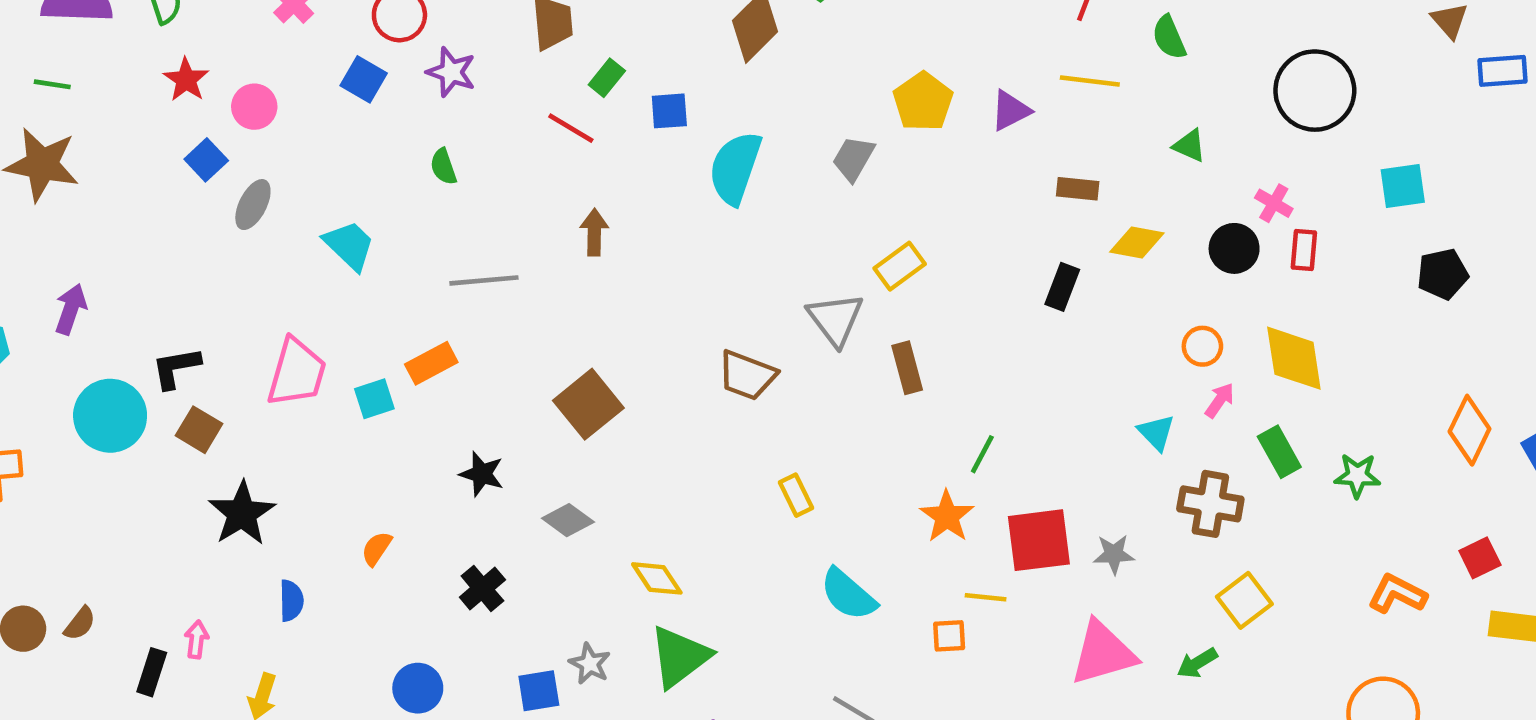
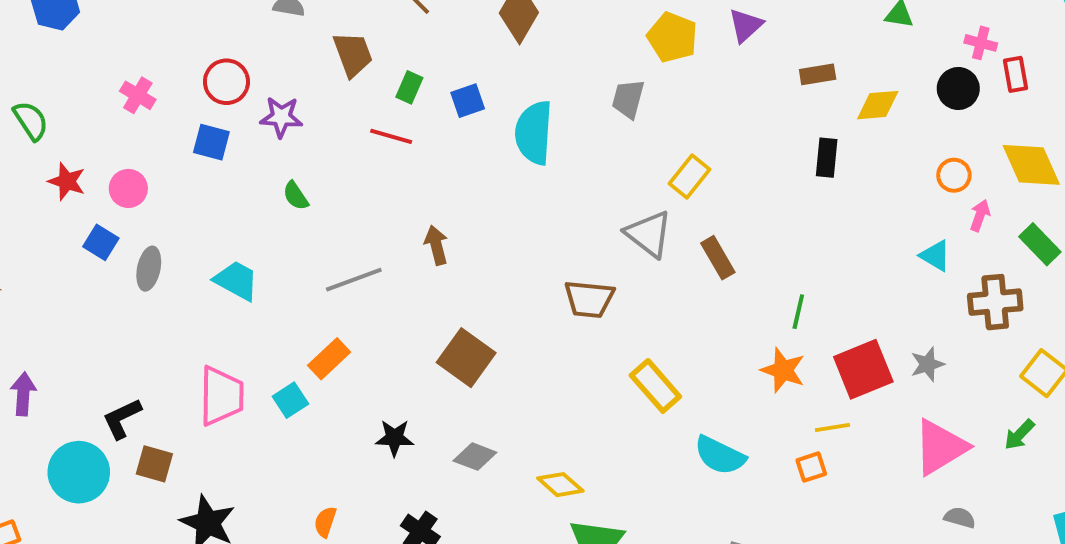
brown arrow: (594, 232) -> (436, 245), moved
yellow rectangle: (796, 495) -> (655, 386), size x1.5

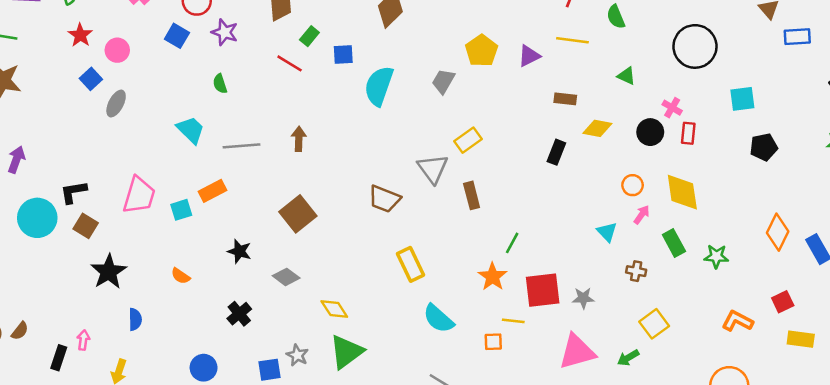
cyan trapezoid: (236, 281) -> (191, 130), moved
brown cross: (995, 302) -> (636, 271), size x0.6
orange semicircle: (325, 522) -> (181, 276), moved, turned -90

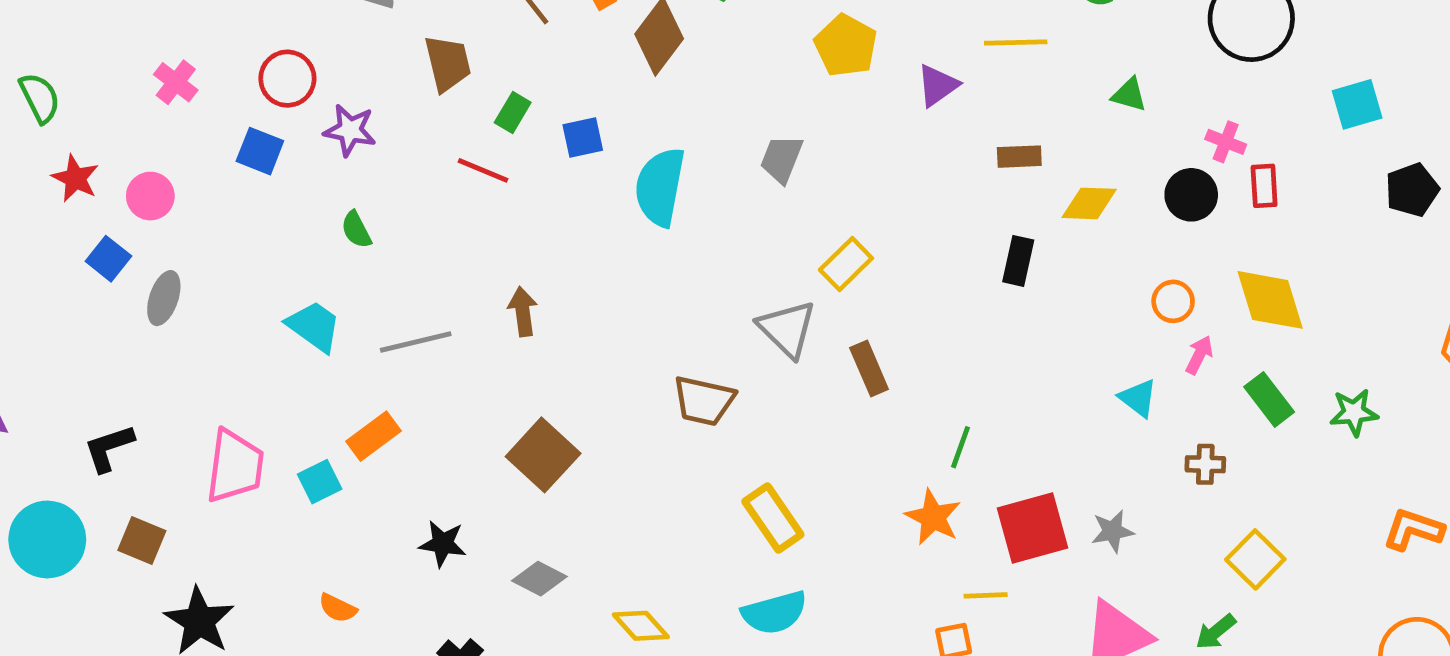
yellow pentagon: (482, 51) -> (846, 46), moved
black L-shape: (73, 192) -> (109, 448), moved
cyan semicircle: (438, 319) -> (774, 613), moved, turned -48

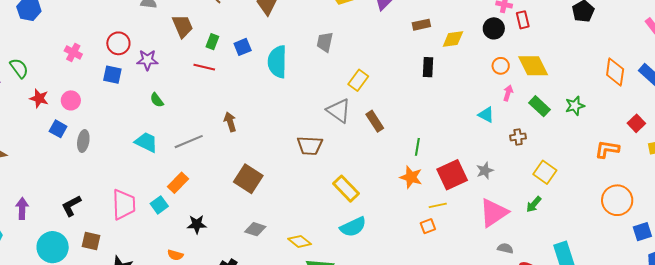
orange circle: (1173, 301) -> (501, 66), moved
black star: (443, 544) -> (197, 224), moved

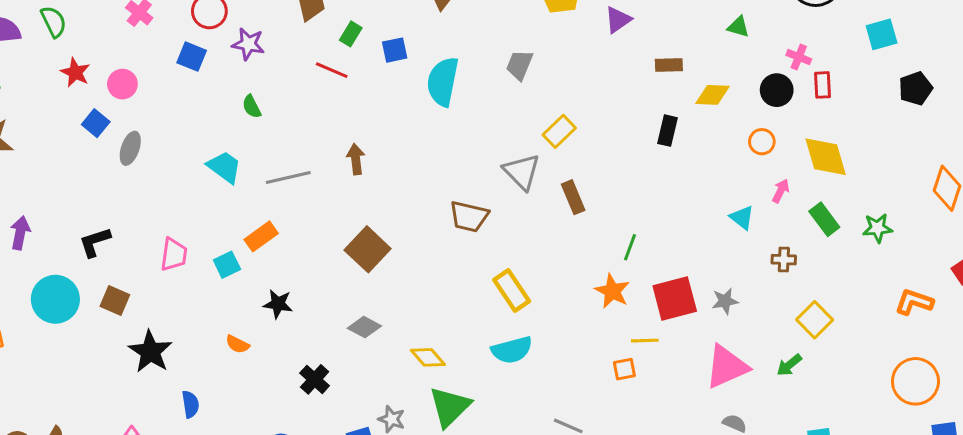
orange circle: (501, 66) -> (762, 142), moved
pink trapezoid: (124, 204) -> (174, 254), size x0.7

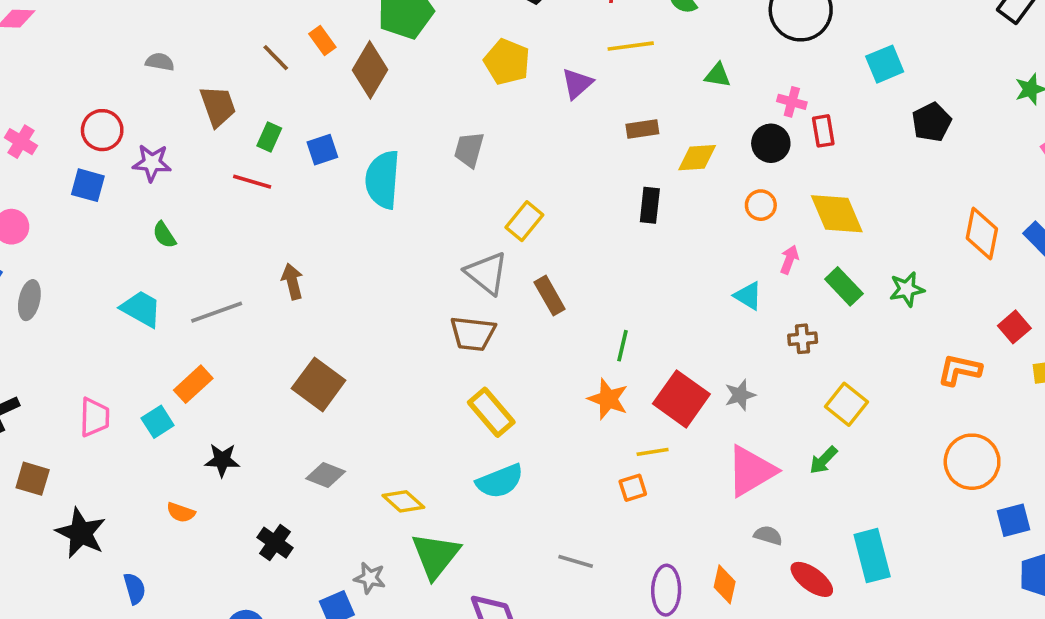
brown trapezoid: (469, 216) -> (473, 334), moved
red square: (675, 298) -> (681, 399), turned -33

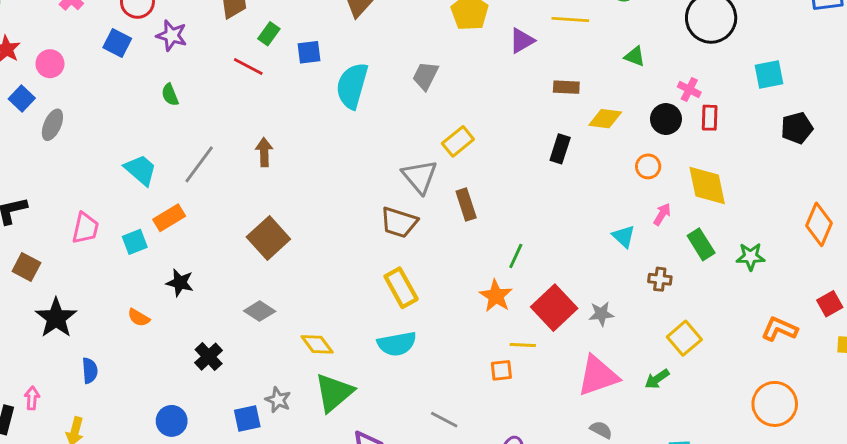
cyan trapezoid: (141, 309) -> (141, 170), moved
gray line: (217, 312) -> (199, 164), turned -45

